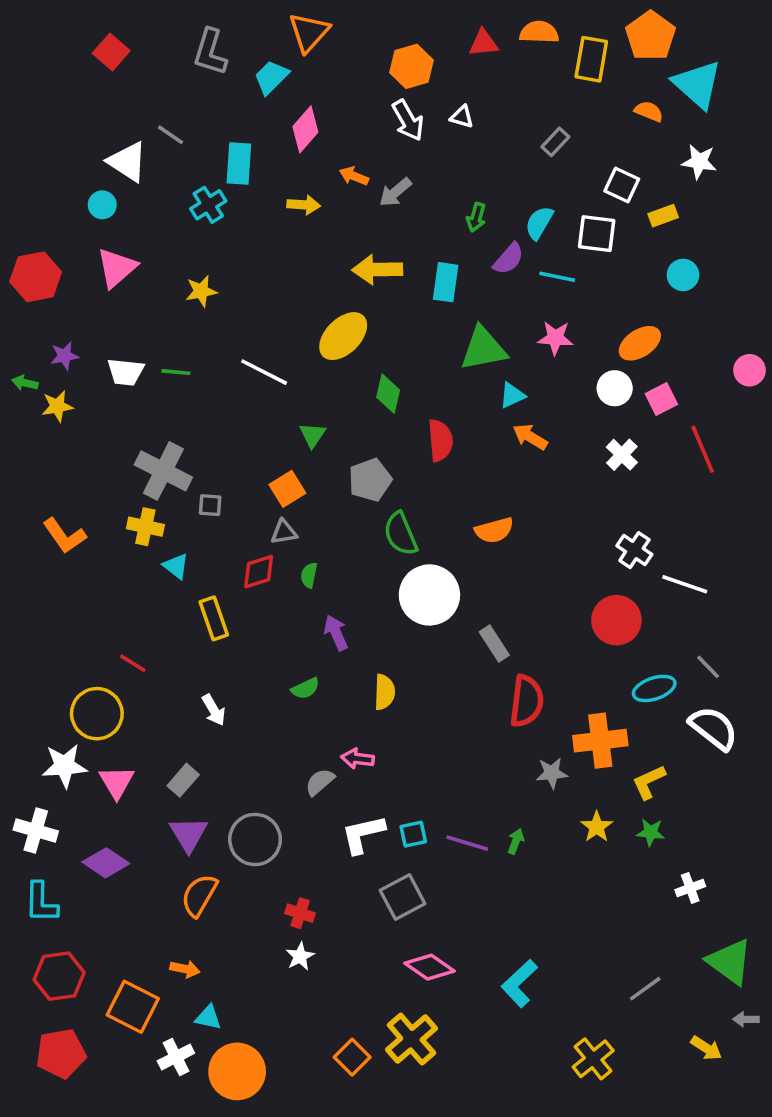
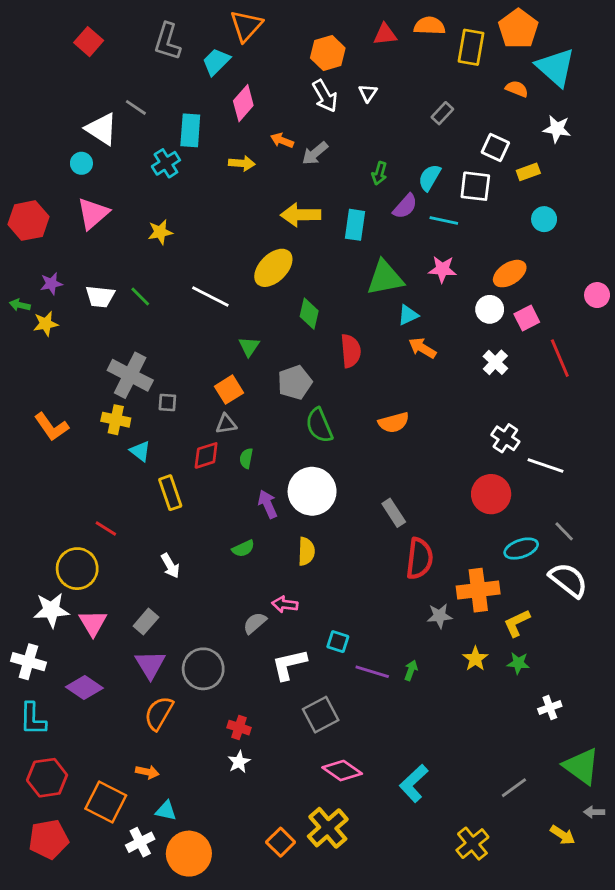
white triangle: (462, 117) -> (368, 93), turned 48
green line: (176, 372) -> (140, 296), turned 40
white circle: (429, 595) -> (312, 491), moved
cyan square: (413, 834) -> (338, 642), moved, turned 30

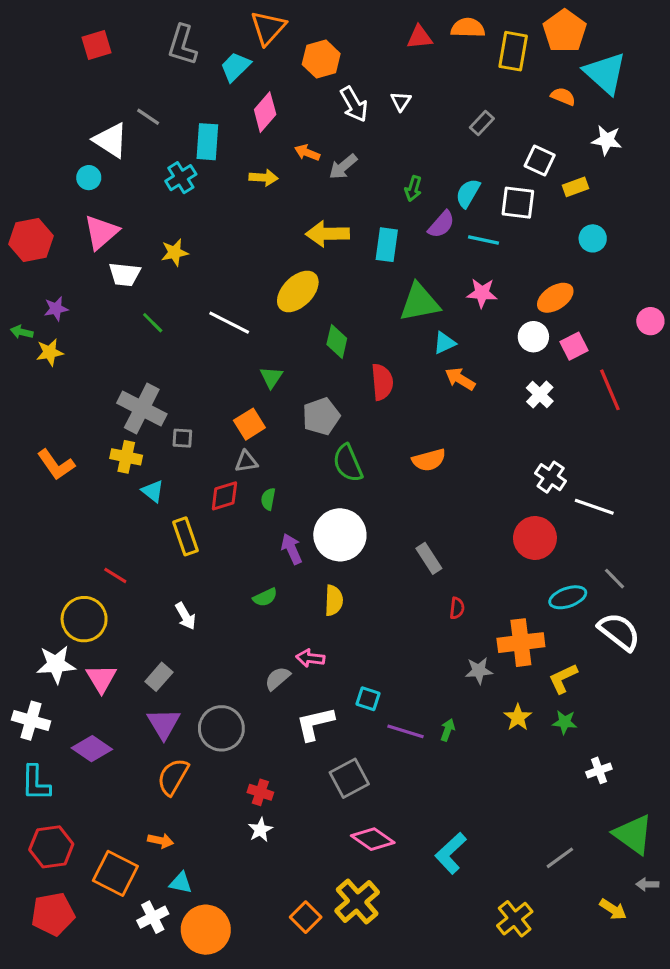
red square: (89, 42) -> (97, 45), turned 32
orange hexagon: (328, 53) -> (321, 59), moved
white trapezoid: (100, 296) -> (125, 274), moved
red semicircle: (419, 559) -> (457, 608), size x0.5

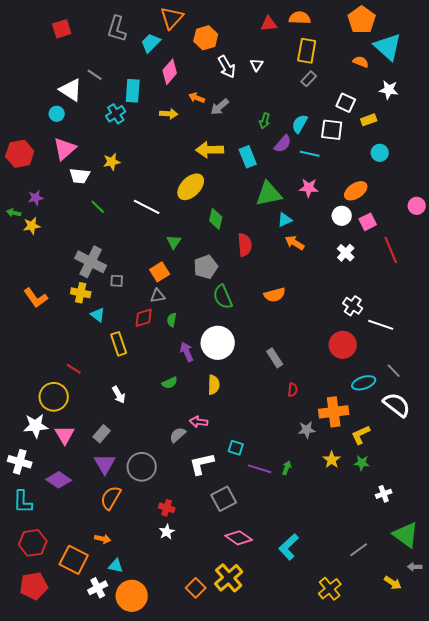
yellow rectangle: (513, 51) -> (307, 51), moved
cyan rectangle: (387, 245) -> (248, 157), turned -30

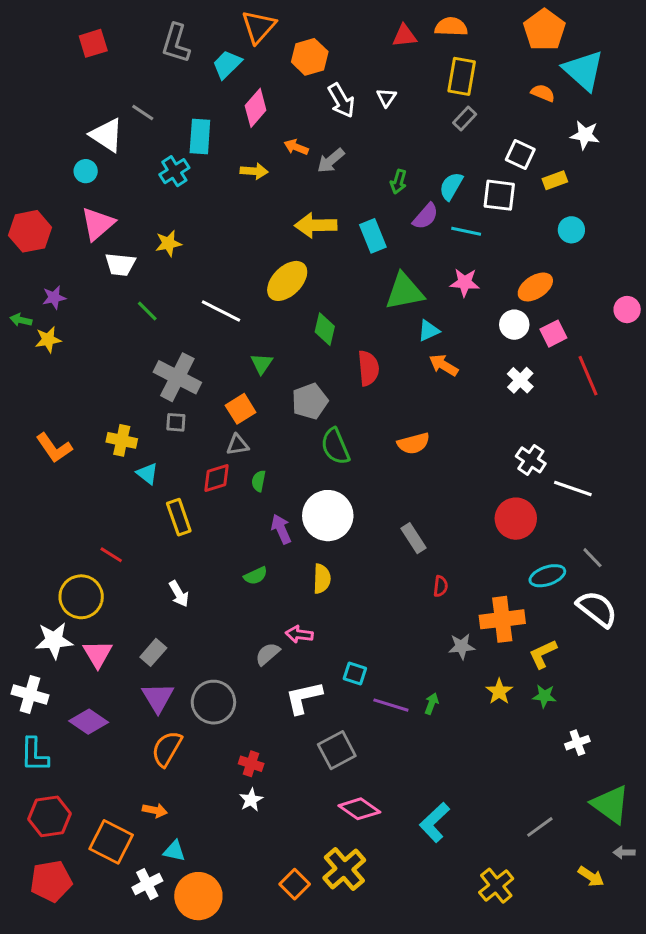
gray cross: (91, 262) -> (177, 377), moved

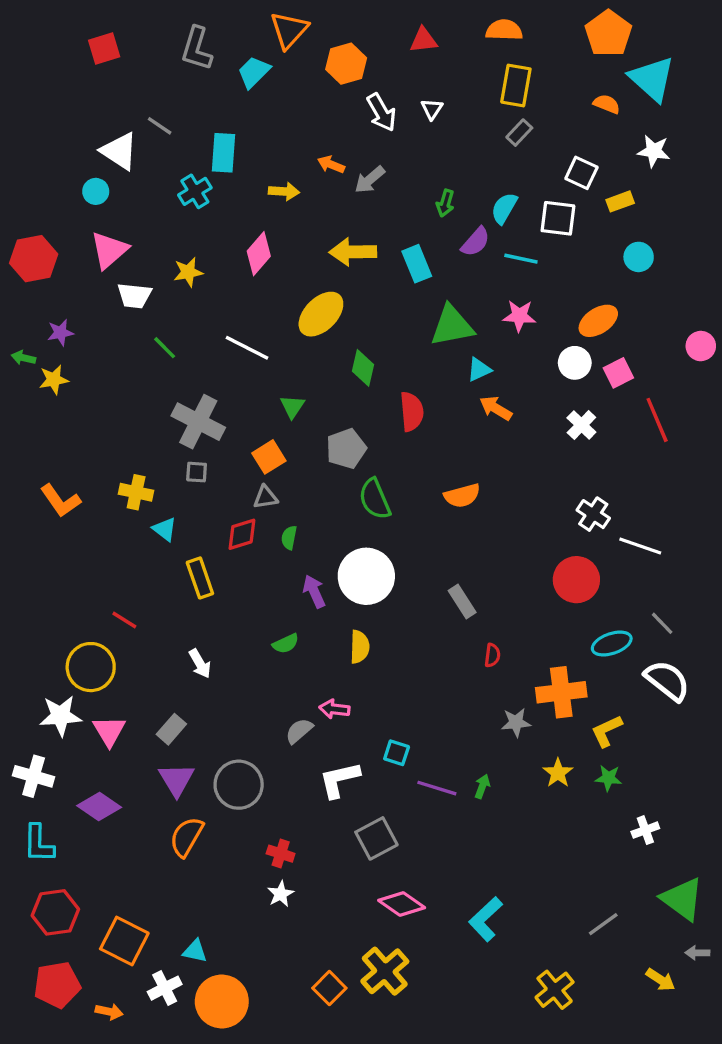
red triangle: (404, 36) -> (423, 40), moved
pink diamond: (256, 108) -> (259, 254), moved
orange arrow: (155, 810) -> (109, 1012), moved

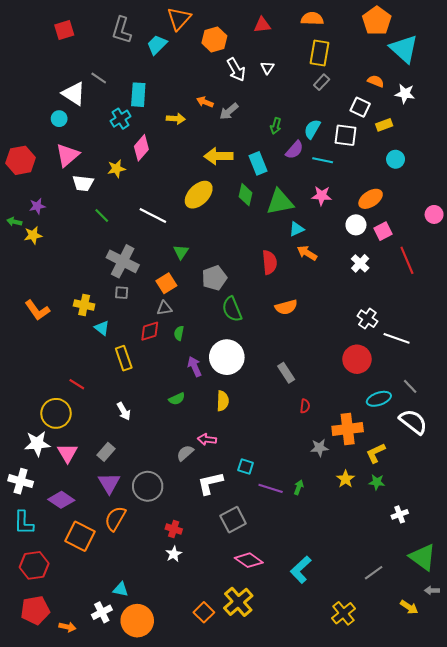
orange semicircle: (607, 104) -> (376, 81), moved
pink diamond: (259, 254) -> (141, 148), moved
green diamond: (363, 368) -> (246, 195), moved
red semicircle: (412, 412) -> (270, 262), moved
orange square: (124, 941) -> (80, 536), moved

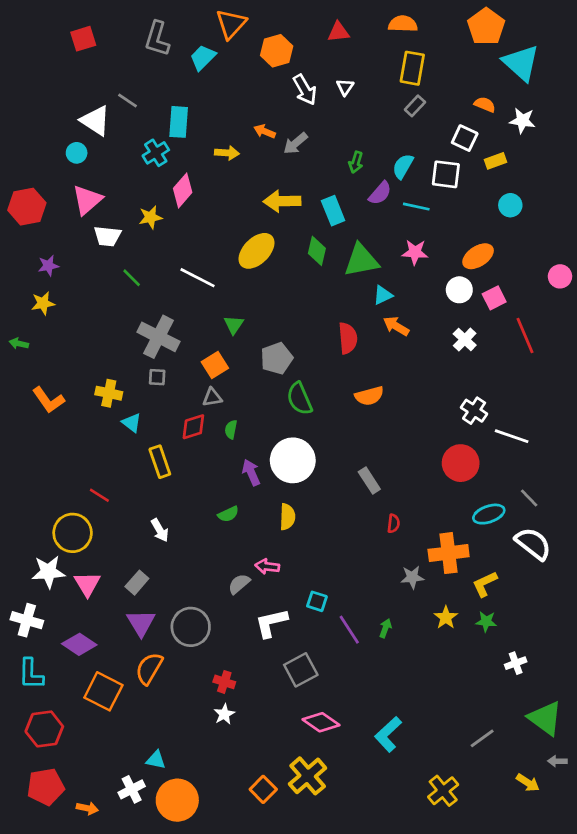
green arrow: (14, 222) -> (19, 344), moved
purple line: (271, 488) -> (349, 630), turned 40

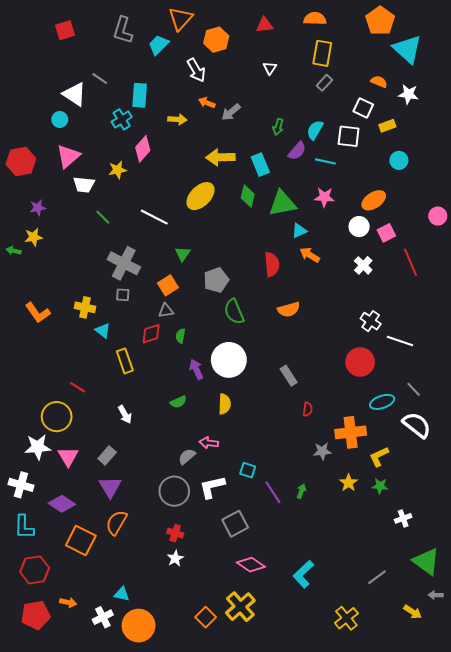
white arrow: (305, 90) -> (196, 70), moved
green arrow: (19, 344) -> (14, 251), moved
gray circle: (191, 627) -> (174, 491), moved
orange arrow: (87, 808) -> (68, 602), moved

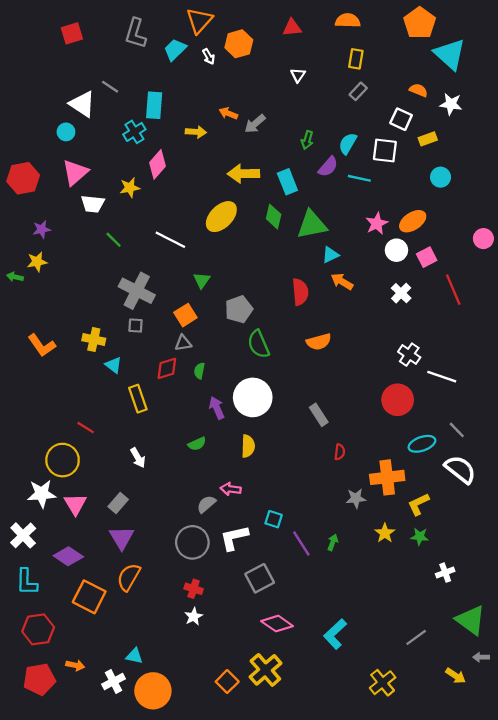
yellow rectangle: (322, 53) -> (356, 59), size x0.7
white arrow: (196, 70) -> (209, 57), moved, size x0.6
pink star: (324, 197) -> (377, 224), moved, turned -30
white cross: (21, 485) -> (23, 535), turned 30

